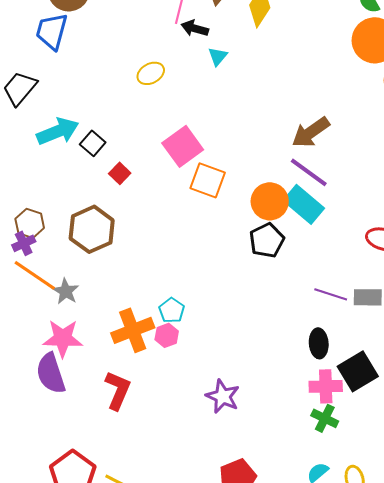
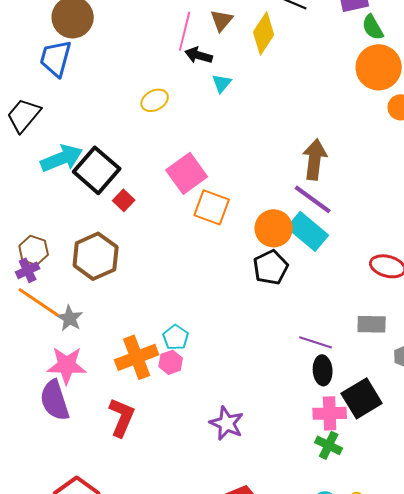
brown arrow: (311, 132) -> (315, 159), turned 132
black square: (93, 143) -> (97, 170), size x1.8
purple line: (331, 294) -> (316, 342), moved

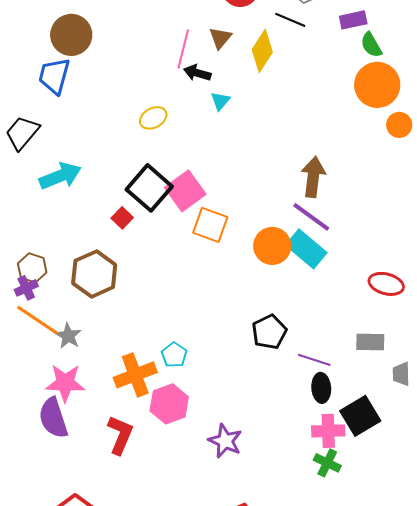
black square: (97, 170) -> (149, 188), moved
black pentagon: (271, 267) -> (269, 332), moved
pink hexagon: (171, 362) -> (169, 404), moved, size x1.6

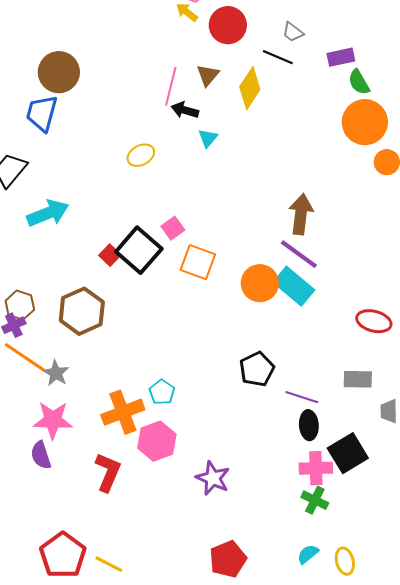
black square: (149, 188) -> (139, 250), moved
pink square: (185, 191) -> (173, 228), size x0.6
purple semicircle: (53, 418) -> (41, 455), size x0.7

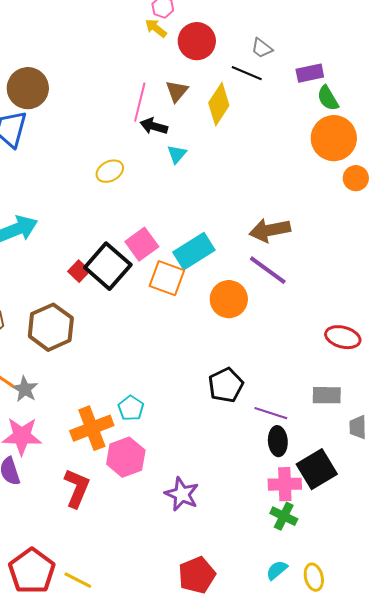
brown arrow: (301, 214) -> (270, 230), turned -108
pink square: (173, 228) -> (142, 244), size x1.4
cyan rectangle: (294, 286) -> (194, 251), moved, turned -72

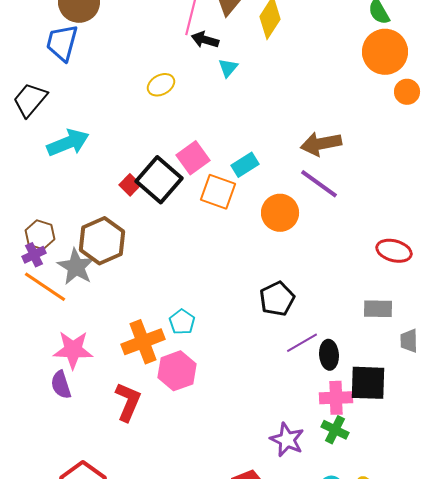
cyan rectangle: (194, 251) -> (245, 165), size x0.7
gray star: (25, 389) -> (76, 267), moved, size x1.4
purple line: (271, 413) -> (302, 343), moved, turned -48
black square: (317, 469) -> (368, 383), turned 33
purple star: (182, 494) -> (287, 440), moved

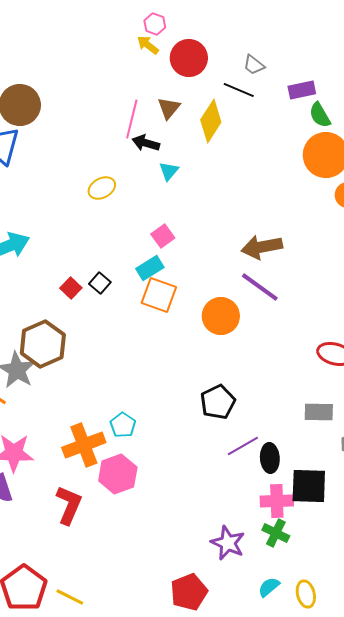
pink square: (193, 158) -> (163, 236), moved, size x0.7
cyan rectangle: (245, 165) -> (150, 268), moved
black square: (159, 180) -> (100, 283), size x0.5

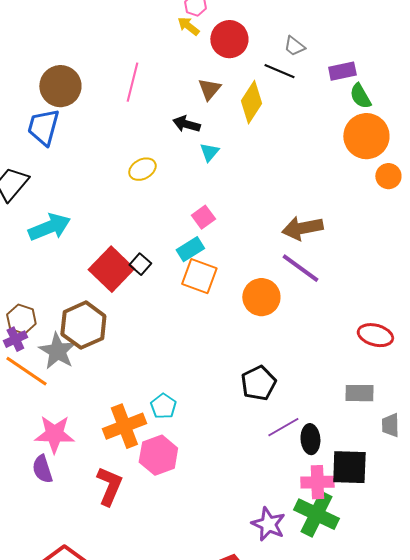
pink line: (132, 119) -> (132, 82), moved
red square: (71, 288) -> (111, 269), size x2.0
green cross: (276, 533) -> (316, 514), size x1.6

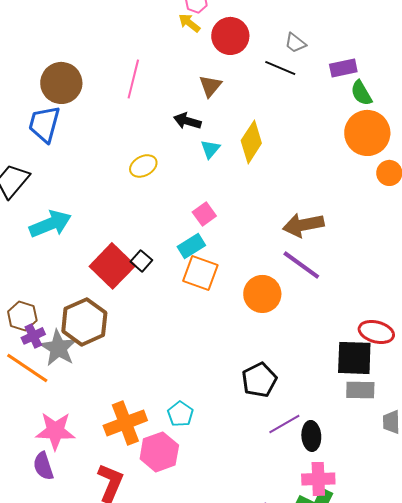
yellow diamond: (251, 102) -> (251, 142), moved
purple cross: (15, 339) -> (33, 336), moved
cyan pentagon: (163, 406) -> (180, 414), moved
black square: (349, 467) -> (354, 358), moved

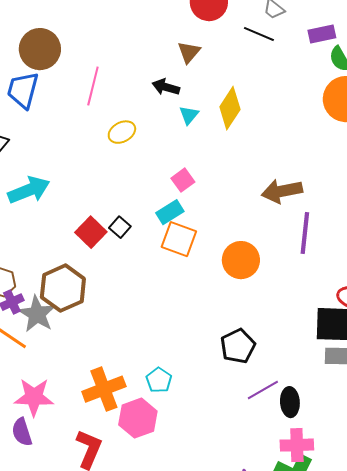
pink line: (133, 79) -> (93, 86), moved
purple line: (301, 265) -> (305, 233), moved, turned 60
red square: (112, 266) -> (91, 232), size x0.7

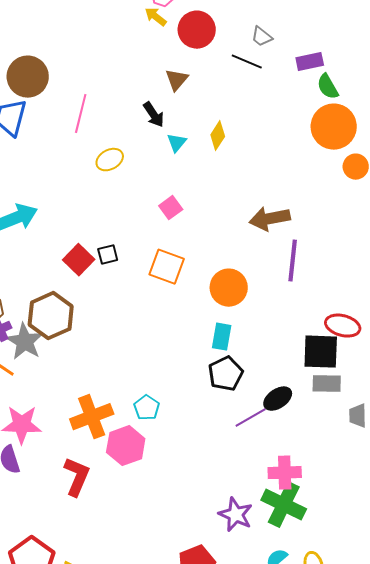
black arrow: (166, 87) -> (154, 115), turned -140
yellow diamond: (230, 108) -> (218, 136), size x0.7
cyan rectangle: (170, 212) -> (222, 337), moved, turned -48
black square: (120, 227) -> (108, 255), turned 35
black ellipse: (290, 402) -> (278, 399), moved, turned 60

